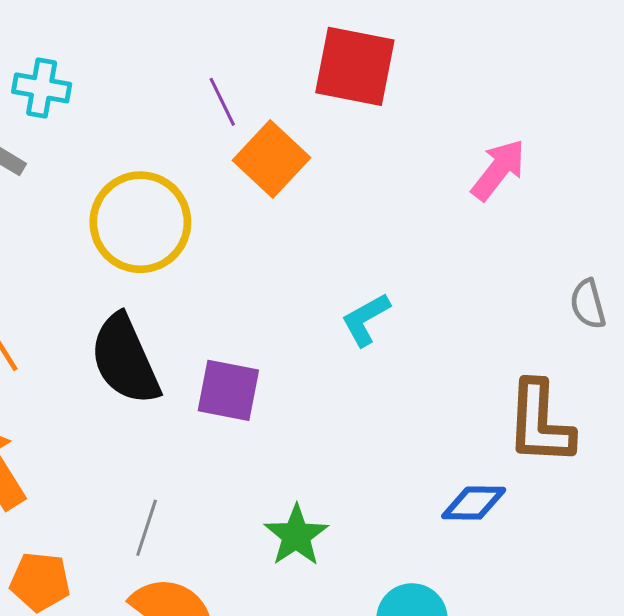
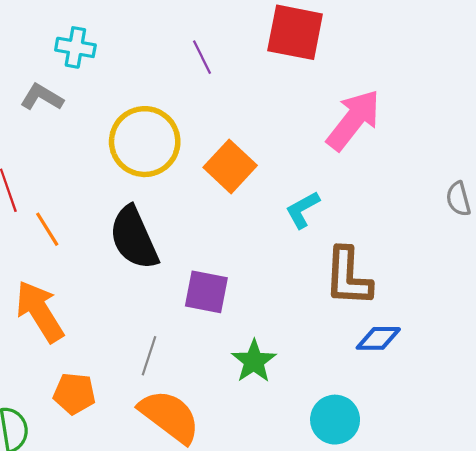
orange square: (272, 159) -> (230, 166), moved
pink arrow: (498, 170) -> (353, 120), moved, size x1.4
purple square: (228, 390) -> (206, 292), moved
brown L-shape: (540, 423) -> (348, 277), moved

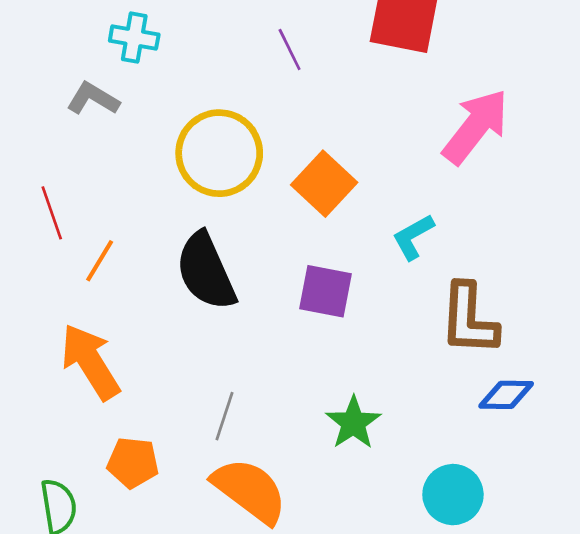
orange line: (47, 229) -> (100, 261), turned 63
purple square: (206, 292) -> (325, 291), moved

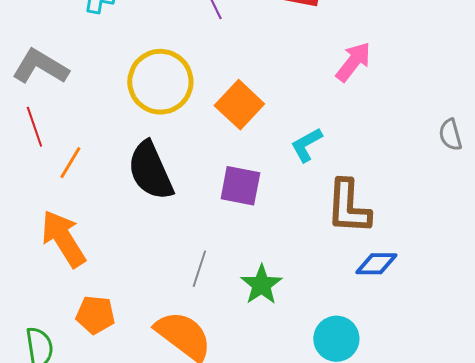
gray L-shape: (93, 99) -> (40, 67), moved, size x1.4
pink arrow: (476, 127) -> (353, 62), size x0.7
gray line: (224, 416) -> (199, 269), moved

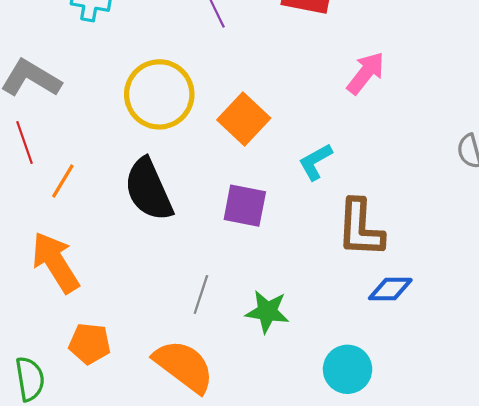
green star: (261, 285) -> (267, 312), turned -30

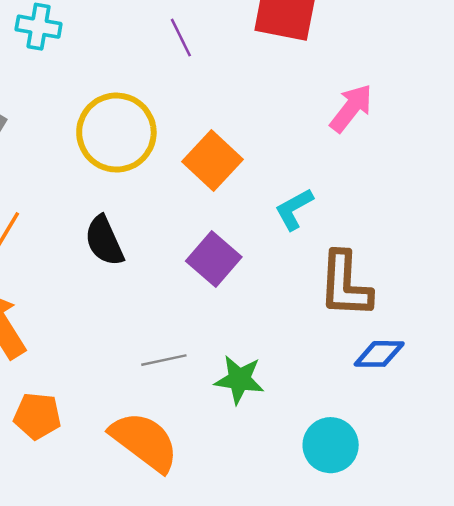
black semicircle: (149, 190) -> (104, 241), size x0.7
purple square: (245, 206) -> (214, 259), turned 30
gray line: (201, 294) -> (164, 360), turned 60

